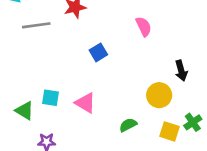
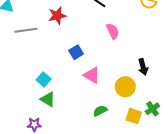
cyan square: (50, 98) -> (44, 79), moved, turned 32
pink triangle: (85, 103) -> (92, 75), moved
green triangle: (25, 111) -> (48, 99), moved

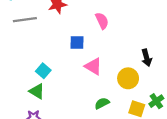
pink semicircle: (113, 31) -> (102, 21), moved
blue square: (76, 52) -> (77, 42), turned 32
green triangle: (48, 99) -> (37, 91), moved

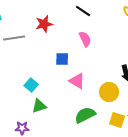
green triangle: (37, 91) -> (39, 106), moved, turned -49
green semicircle: (102, 103) -> (85, 115), size x1.5

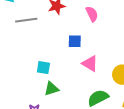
pink semicircle: (85, 39) -> (92, 14), moved
cyan square: (31, 85) -> (43, 68), turned -32

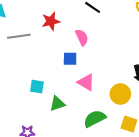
pink semicircle: (92, 14) -> (82, 37), moved
green triangle: (52, 89) -> (57, 104), moved

